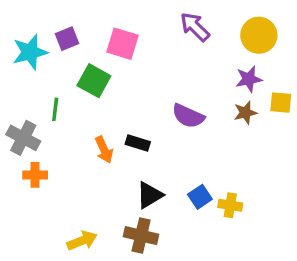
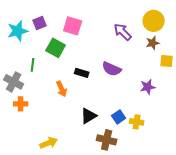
purple arrow: (195, 27) -> (123, 32), moved
purple star: (249, 79) -> (148, 87), moved
brown star: (245, 113) -> (153, 43), moved
black rectangle: (138, 143) -> (82, 73), moved
brown cross: (141, 236) -> (107, 140), moved

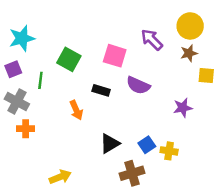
purple square: (40, 23) -> (13, 69), moved
pink square: (73, 26) -> (115, 56), moved
brown cross: (107, 140) -> (132, 173), turned -30

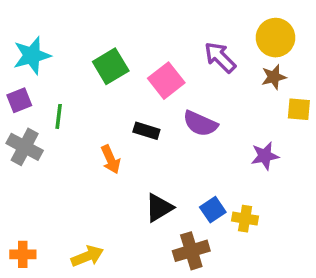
pink square: (115, 56) -> (166, 81), turned 35
green square: (69, 59) -> (111, 66), moved, turned 30
orange cross: (26, 129) -> (23, 254), moved

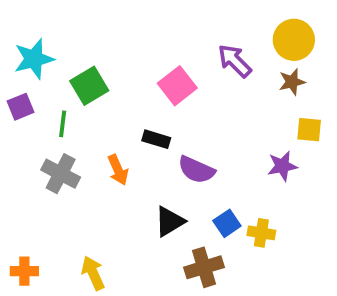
green square: (111, 66) -> (89, 86), moved
yellow square: (299, 109) -> (309, 130), moved
purple semicircle: (200, 124) -> (196, 170), moved
gray cross: (25, 147) -> (61, 174), moved
yellow arrow: (87, 256) -> (93, 273), turned -92

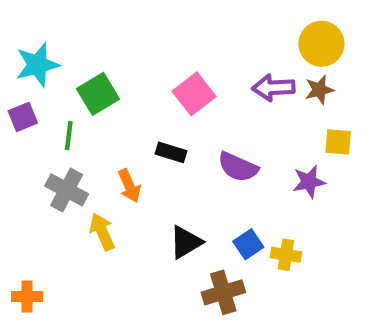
purple arrow: (235, 61) -> (273, 88), moved, turned -48
purple semicircle: (196, 170) -> (238, 167), moved
yellow arrow: (93, 273) -> (102, 232), moved

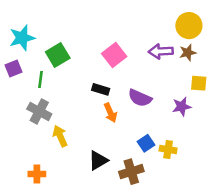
orange arrow: (129, 186) -> (110, 113), moved
black triangle: (186, 242) -> (98, 161), moved
orange cross: (27, 296) -> (37, 174), moved

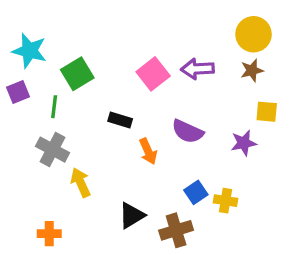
cyan star: (22, 38) -> (29, 51), turned 30
purple arrow: (161, 51) -> (198, 69), moved
black rectangle: (101, 89) -> (120, 120), moved

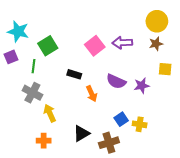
purple star: (244, 143) -> (142, 86), moved
orange cross: (49, 234) -> (44, 141), moved

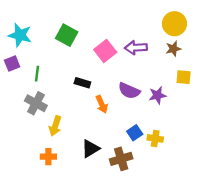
green square: (48, 46) -> (67, 35), moved, turned -30
yellow arrow: (50, 113) -> (55, 126), turned -138

